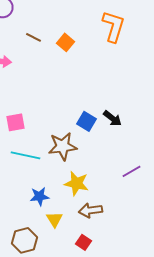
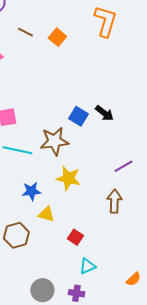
brown arrow: (90, 210) -> (114, 201), moved, turned 100
yellow triangle: (54, 219) -> (46, 214), turned -42

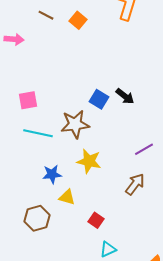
brown arrow: (114, 201) -> (135, 184), turned 35

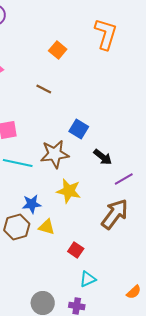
brown line: (46, 15) -> (44, 89), moved
black arrow: (125, 96) -> (103, 157), moved
brown arrow: (135, 184) -> (115, 214), size x1.4
brown hexagon: (37, 218) -> (17, 227), moved

